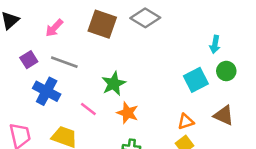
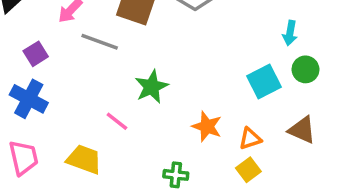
gray line: (64, 62) -> (100, 42), moved
blue cross: (47, 91) -> (29, 99), moved
orange star: (128, 113) -> (207, 126), moved

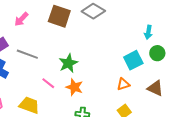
gray line: (100, 42) -> (27, 54), moved
orange star: (207, 126) -> (74, 87), moved
orange triangle: (250, 139) -> (123, 84), moved

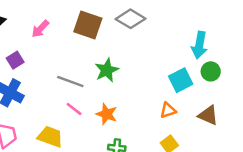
cyan arrow: (148, 32) -> (199, 45), size x1.5
gray line: (27, 54) -> (70, 81), moved
green star: (68, 63) -> (107, 70), moved

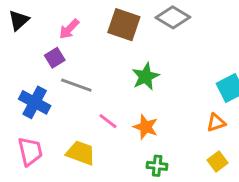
purple square: (15, 60) -> (55, 58), moved
gray line: (70, 81) -> (76, 85), moved

